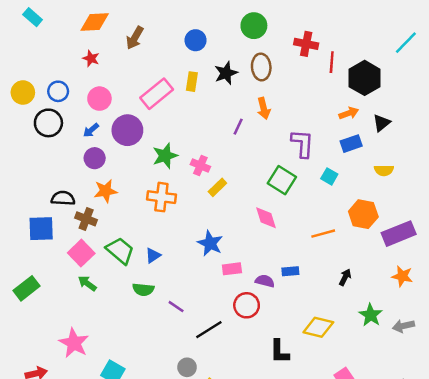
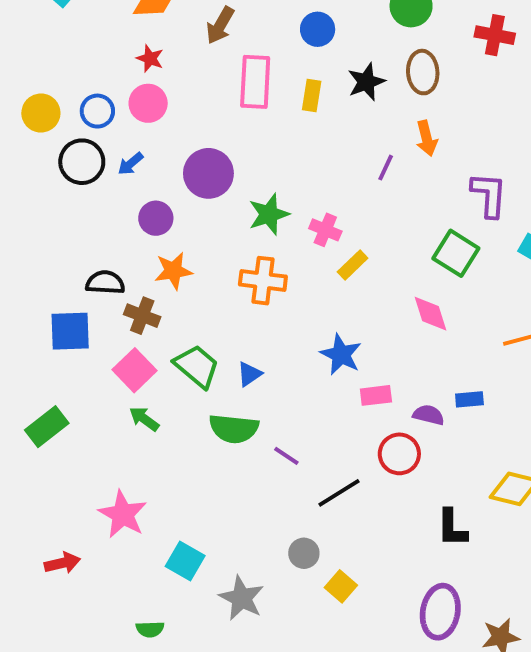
pink rectangle: (157, 94) -> (255, 82), moved, turned -48
pink circle: (99, 99) -> (148, 103), moved
blue arrow: (91, 130) -> (131, 164), moved
green semicircle: (143, 289) -> (234, 429), size x1.4

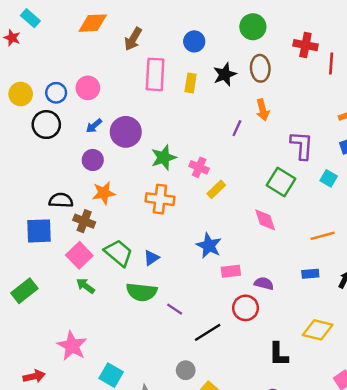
red star: (150, 58) -> (12, 38), moved
blue arrow: (131, 164) -> (94, 126), moved
blue rectangle: (469, 399) -> (310, 274), moved

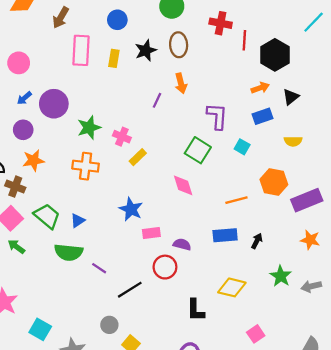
blue rectangle: (310, 274) -> (225, 235), size x1.5

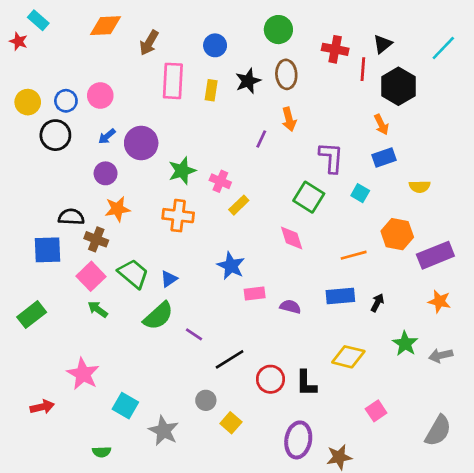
orange arrow: (260, 88) -> (381, 125), turned 84
black triangle: (291, 97) -> (383, 44), moved
green semicircle: (69, 252) -> (158, 316), turned -48
red circle: (165, 267) -> (270, 379), moved

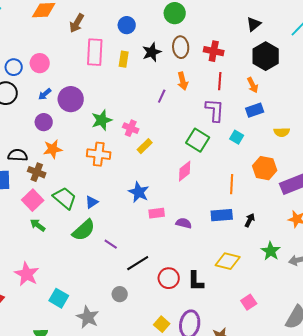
red cross: (335, 49) -> (214, 51), moved
red line: (363, 69) -> (220, 81), moved
pink diamond: (292, 238) -> (185, 171), turned 70
orange line: (354, 255) -> (232, 184), turned -72
yellow square: (231, 423) -> (162, 324), moved

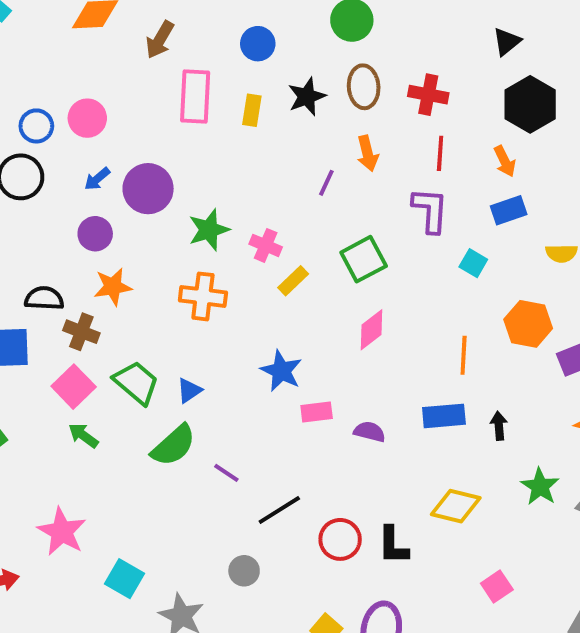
green square: (198, 140) -> (364, 259), moved, turned 30
black arrow: (250, 220) -> (499, 426), turned -32

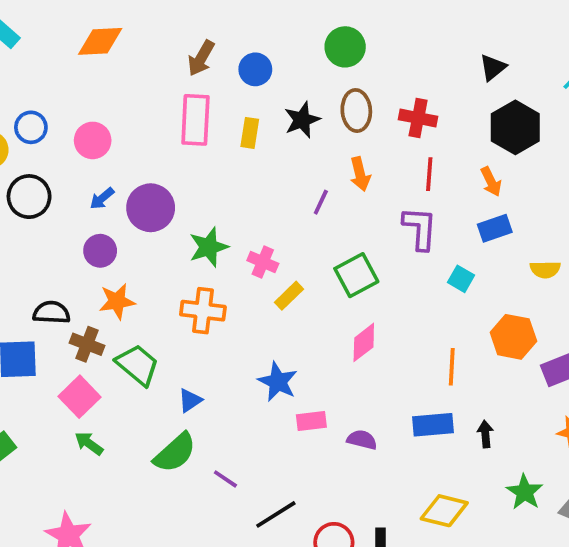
brown arrow: (160, 40) -> (201, 58), moved
blue circle: (36, 126) -> (31, 127), moved
green trapezoid: (136, 383) -> (138, 365), moved

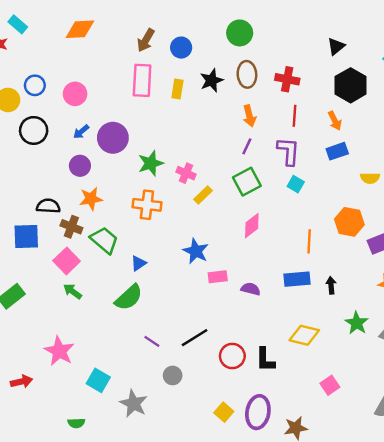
purple line: (321, 202) -> (247, 146), moved
cyan square: (461, 279) -> (296, 184), moved
purple line: (225, 479) -> (152, 341), moved

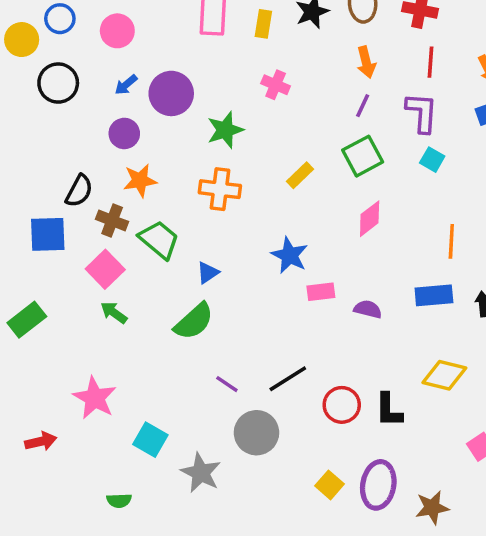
pink cross: (186, 173) -> (276, 85), moved
black semicircle: (48, 206) -> (79, 191), turned 115
gray circle: (173, 375) -> (256, 433), size x1.6

